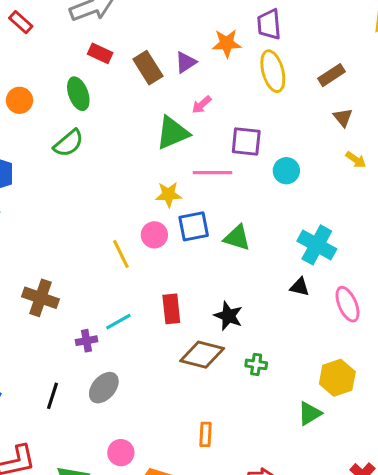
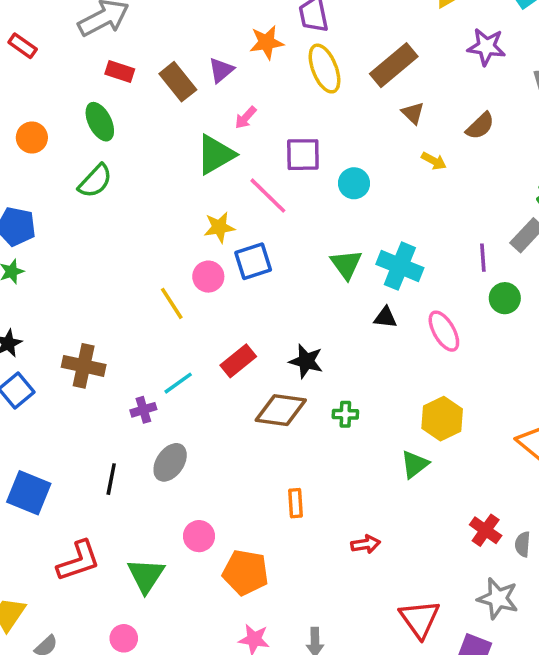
brown rectangle: (331, 75) -> (394, 65), size x1.5
pink line: (213, 173) -> (268, 196), turned 51
green triangle: (237, 238) -> (346, 264), moved, turned 44
red rectangle: (171, 309) -> (238, 361), turned 64

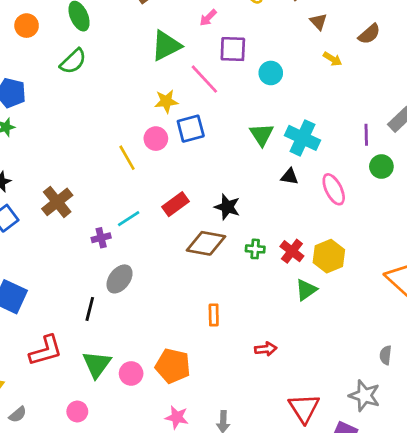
pink arrow: (246, 118) -> (208, 18), moved
brown cross: (84, 366) -> (57, 202), turned 36
black line: (111, 479) -> (90, 309), moved
red cross: (486, 530) -> (292, 251), moved
pink circle: (199, 536) -> (131, 373), moved

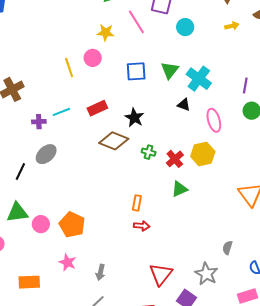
yellow arrow: (333, 59) -> (232, 26), turned -56
blue square: (191, 129) -> (136, 71), moved
yellow hexagon: (329, 256) -> (203, 154), moved
orange rectangle: (214, 315) -> (137, 203), moved
green triangle: (97, 364) -> (17, 213), turned 35

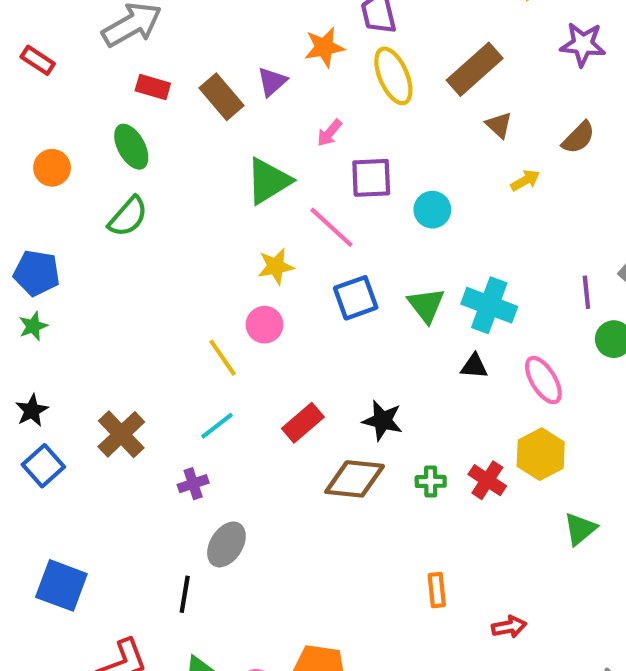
blue square: (136, 71) -> (356, 298), moved
cyan line: (61, 112) -> (217, 426), moved
green triangle: (179, 189) -> (580, 529), moved
red arrow: (142, 226) -> (509, 627), moved

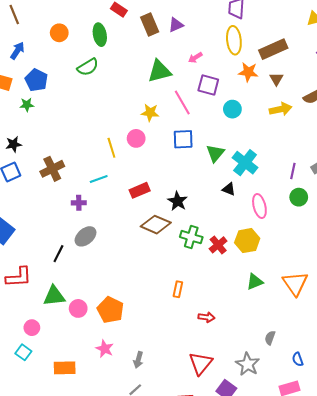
orange star: (324, 47) -> (248, 72), moved
yellow arrow: (525, 180) -> (281, 109), size x1.5
green cross: (431, 481) -> (191, 237), size x1.5

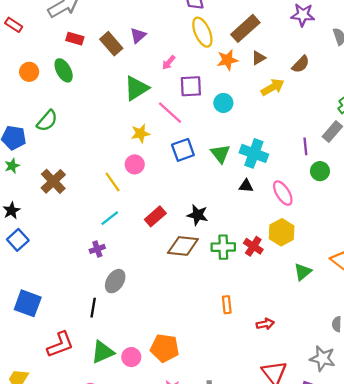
orange circle: (59, 33) -> (29, 72), moved
green semicircle: (88, 67) -> (47, 121), moved
brown triangle: (276, 79) -> (258, 58), turned 48
brown cross: (52, 169) -> (53, 181), moved

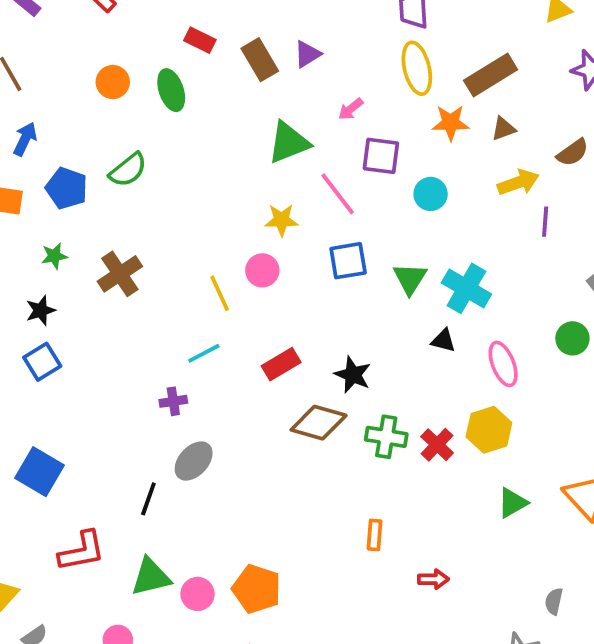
purple line: (305, 146) -> (545, 222), moved
green star: (12, 166) -> (54, 256), moved

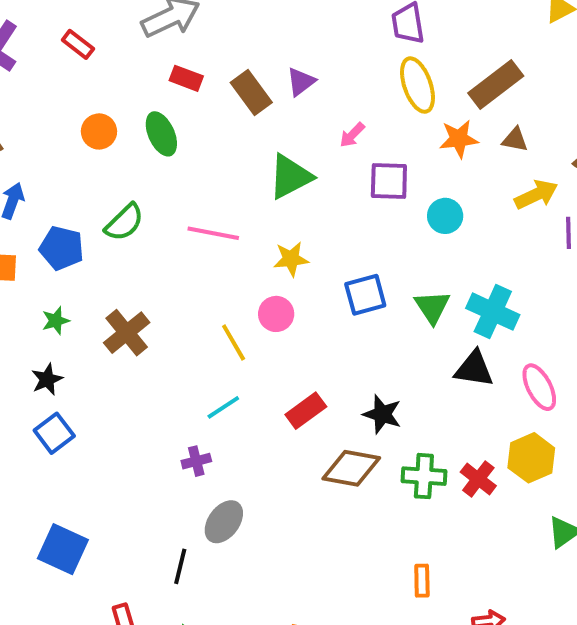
brown triangle: (503, 129) -> (515, 140), turned 36
pink line: (338, 194) -> (213, 233), moved, turned -36
black triangle: (443, 341) -> (474, 369), size x1.5

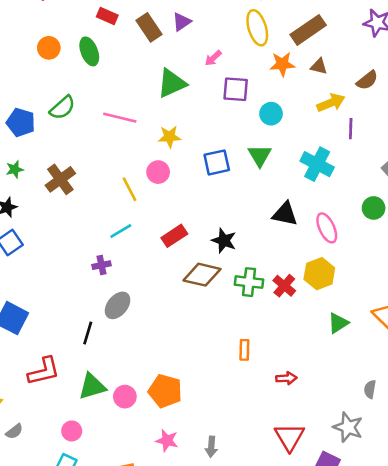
green triangle: (432, 307) -> (260, 156), moved
cyan cross: (493, 312) -> (317, 164), moved

